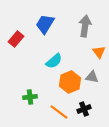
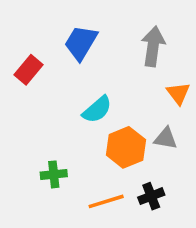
orange line: (59, 112) -> (106, 201), turned -54

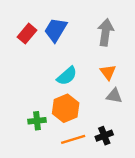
red rectangle: (29, 70) -> (27, 34), moved
orange triangle: (178, 93) -> (108, 72), moved
orange hexagon: (126, 147) -> (66, 108), moved

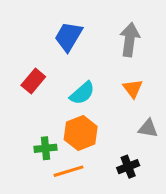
red rectangle: (27, 34) -> (33, 81), moved
gray triangle: (114, 96) -> (148, 128), moved
orange line: (73, 139) -> (68, 171), moved

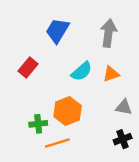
orange triangle: (133, 89) -> (111, 74), turned 48
cyan semicircle: (82, 93) -> (82, 71), moved
black cross: (128, 167) -> (123, 139), moved

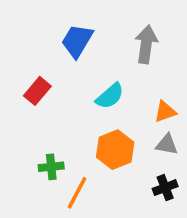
orange triangle: (111, 74) -> (165, 112), moved
orange hexagon: (68, 111) -> (115, 150), moved
orange line: (57, 143) -> (77, 193), turned -45

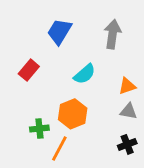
orange hexagon: (115, 150) -> (73, 114), moved

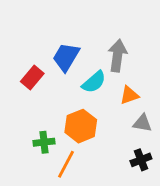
blue trapezoid: (59, 31) -> (66, 57), moved
gray arrow: (113, 34) -> (117, 56), moved
orange triangle: (127, 86) -> (129, 95), moved

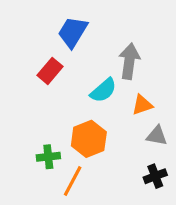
blue trapezoid: (66, 57) -> (73, 32), moved
red rectangle: (32, 78) -> (50, 71), moved

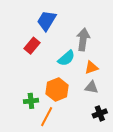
gray triangle: (157, 136) -> (91, 87), moved

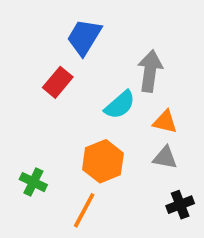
orange triangle: (91, 68) -> (165, 122), turned 32
green cross: (31, 101) -> (33, 182), moved, turned 32

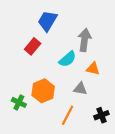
gray triangle: (165, 158) -> (80, 89), moved
orange hexagon: (103, 161) -> (43, 91), moved
orange line: (84, 210) -> (68, 115), moved

